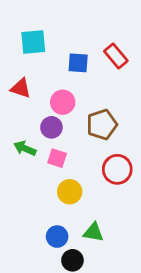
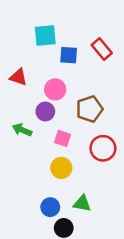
cyan square: (33, 42) -> (45, 35), moved
pink square: (57, 158) -> (62, 138), moved

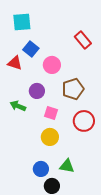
cyan square: (45, 35) -> (22, 22), moved
blue square: (69, 55) -> (31, 49), moved, turned 35
pink circle: (55, 89) -> (52, 65), moved

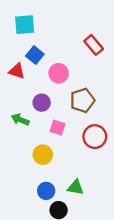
yellow circle: (50, 137) -> (43, 155), moved

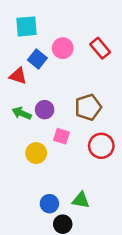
pink circle: (59, 73) -> (63, 48), moved
green arrow: (20, 120) -> (22, 113), moved
yellow circle: (43, 155) -> (36, 153), moved

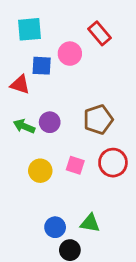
red rectangle: (100, 48) -> (100, 33), moved
blue square: (37, 59) -> (42, 66), turned -36
pink square: (61, 136) -> (75, 165), moved

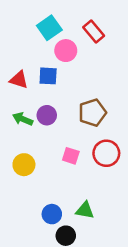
cyan square: (29, 29) -> (49, 28), moved, turned -30
blue square: (42, 66) -> (48, 76), moved
yellow circle: (40, 171) -> (24, 165), moved

